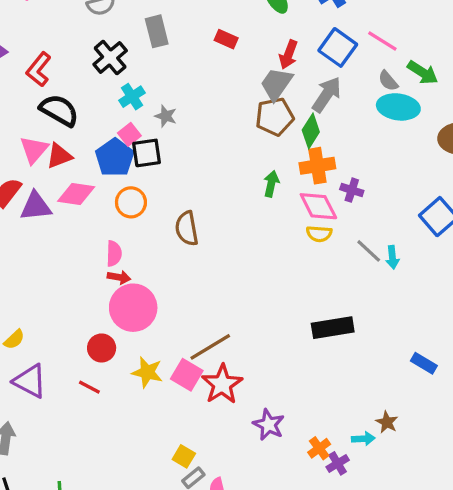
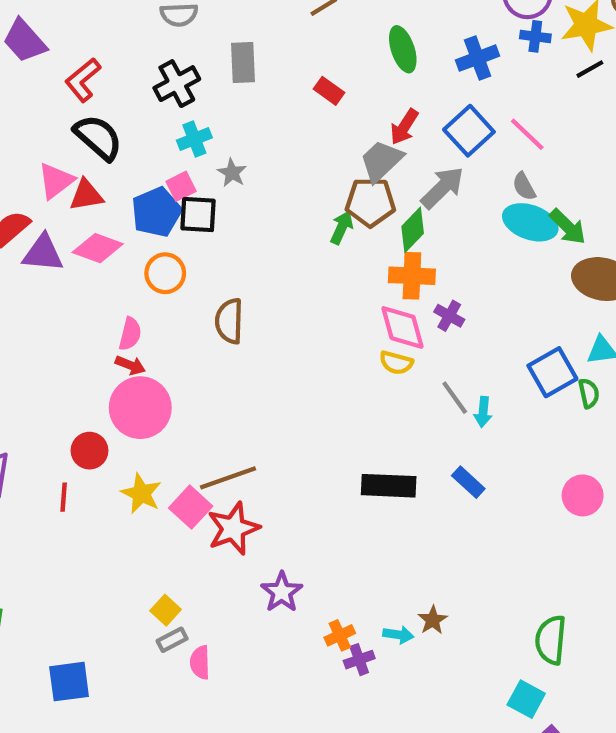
green arrow: (423, 73) -> (568, 227), moved
green arrow: (271, 184) -> (342, 228), moved
blue rectangle: (424, 363) -> (468, 482), moved
red line: (89, 387) -> (64, 497), turned 55

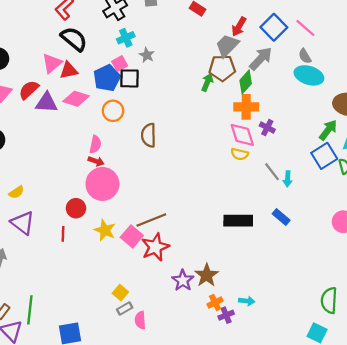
green arrow: (568, 227) -> (328, 130), moved, turned -95
brown star: (433, 620) -> (207, 275), moved, size x1.5

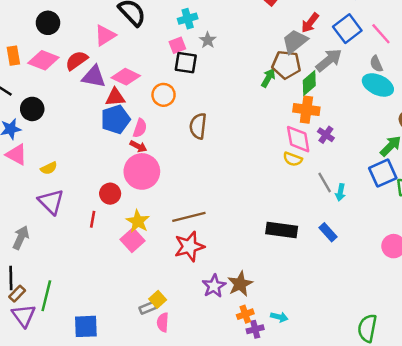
red triangle: (69, 70) -> (115, 97), moved
blue pentagon: (107, 78) -> (115, 119), moved
pink square: (132, 236) -> (132, 240), moved
yellow square: (120, 293) -> (158, 299), moved

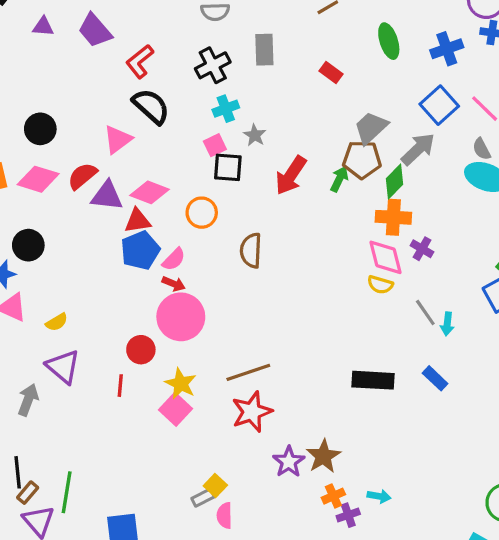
red arrow: (310, 23) -> (291, 175), moved, size x1.4
pink semicircle: (140, 128) -> (174, 259), turned 30
gray arrow: (21, 238) -> (28, 400), moved

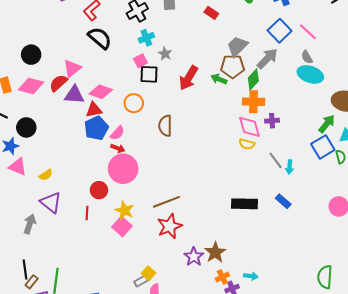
pink triangle: (118, 140) -> (72, 68), moved
green arrow: (339, 179) -> (219, 79), turned -91
purple cross: (422, 249) -> (272, 121), turned -32

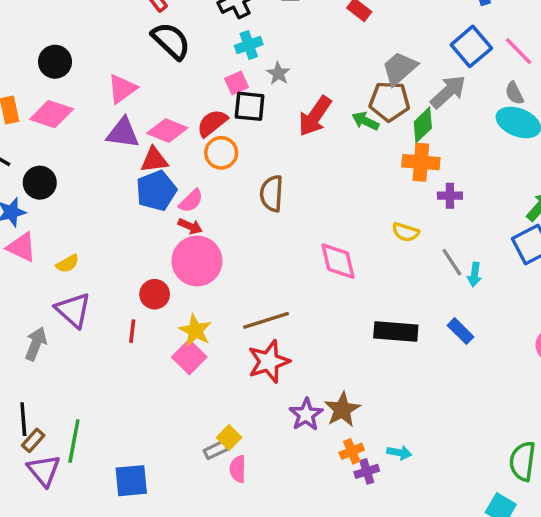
red semicircle: (58, 83) -> (212, 123), moved
pink diamond: (249, 127) -> (338, 261), moved

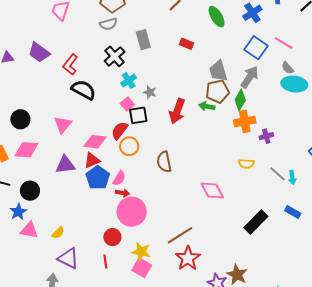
gray trapezoid: (399, 68) -> (218, 71), turned -50
purple triangle: (123, 133) -> (65, 165), moved
black rectangle: (396, 331) -> (256, 222), turned -35

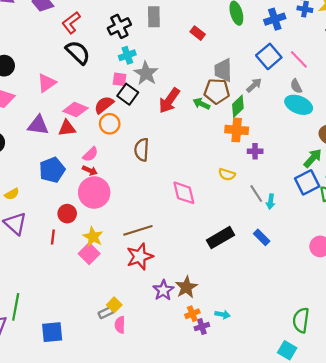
gray arrow: (250, 77) -> (254, 85), size x0.7
gray star: (150, 92) -> (146, 73), size x1.6
pink square: (127, 104) -> (119, 79), turned 32
black square: (138, 115) -> (128, 94), turned 30
blue pentagon: (98, 178) -> (52, 170), moved

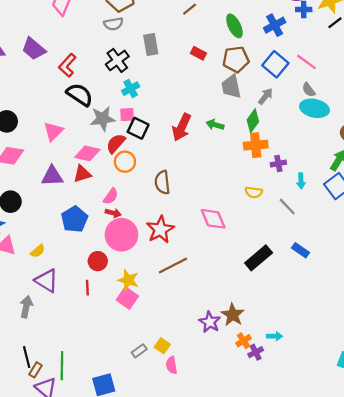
gray star: (146, 73) -> (103, 119), moved, turned -30
brown pentagon: (217, 91) -> (236, 59), moved
cyan arrow: (271, 201) -> (301, 181), moved
red star: (140, 257) -> (160, 230), moved
gray rectangle: (106, 313) -> (139, 351), moved

